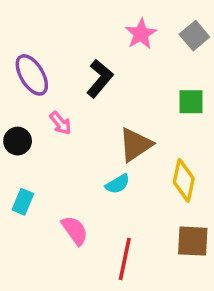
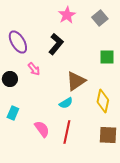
pink star: (141, 34) -> (67, 15), moved
gray square: (194, 36) -> (100, 18), moved
red line: (125, 259) -> (67, 132), moved

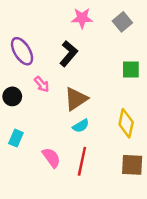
pink star: (67, 15) -> (82, 18), turned 30
brown triangle: (76, 81) -> (76, 99), moved

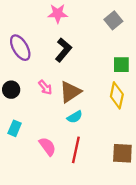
pink star: (82, 18) -> (58, 14), moved
pink arrow: (42, 84) -> (45, 87), moved
yellow diamond: (126, 123) -> (117, 95), moved

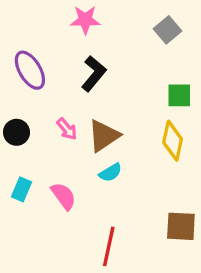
pink semicircle: (47, 146) -> (63, 196), moved
red line: (76, 150) -> (109, 246), moved

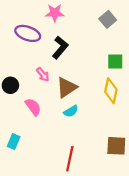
purple ellipse: (30, 70) -> (28, 33), moved, turned -40
pink arrow: (67, 129) -> (43, 74), moved
cyan rectangle: (22, 189) -> (14, 141), moved
pink semicircle: (63, 196) -> (33, 107), moved

